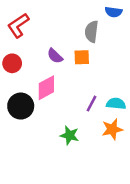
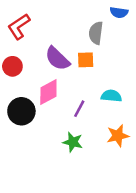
purple semicircle: (55, 56) -> (57, 59), size x1.5
purple line: (92, 104) -> (79, 109), moved
cyan semicircle: (116, 104) -> (111, 96), moved

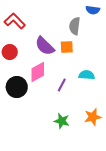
red L-shape: (19, 27) -> (15, 21), turned 80
orange star: (118, 136) -> (93, 117), moved
green star: (73, 142) -> (62, 121), moved

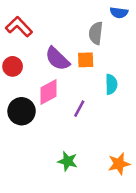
cyan semicircle: (87, 75) -> (111, 84), moved, turned 84
orange star: (93, 117) -> (119, 164), moved
green star: (62, 121) -> (68, 161), moved

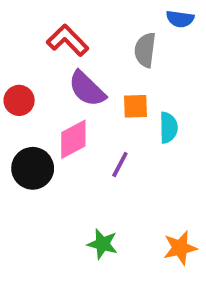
red L-shape: (19, 27) -> (68, 40), moved
orange square: (86, 60) -> (135, 106), moved

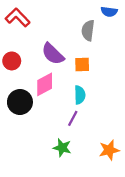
red L-shape: (68, 40) -> (18, 18), moved
cyan semicircle: (168, 128) -> (80, 95), moved
purple line: (120, 164) -> (73, 118), moved

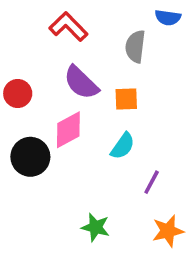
red L-shape: (18, 18) -> (68, 27), moved
cyan semicircle: (80, 95) -> (123, 146), turned 36
purple line: (73, 118) -> (152, 182), moved

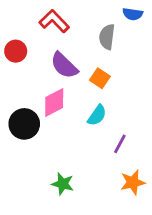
red circle: (18, 93) -> (16, 51), moved
orange square: (126, 99) -> (100, 78), turned 36
green star: (95, 227) -> (63, 184), moved

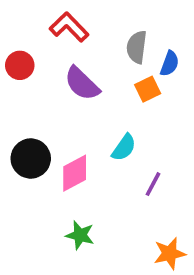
blue semicircle: (133, 14) -> (170, 64), moved, turned -78
orange square: (100, 78) -> (148, 89), moved, turned 30
pink diamond: (54, 103) -> (75, 173), moved
orange star: (133, 182) -> (170, 253), moved

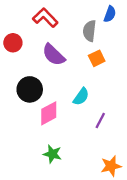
blue semicircle: (170, 64) -> (110, 14), moved
black circle: (31, 159) -> (30, 89), moved

